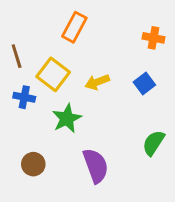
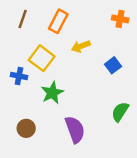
orange cross: (153, 38) -> (120, 19), moved
brown line: (17, 56) -> (23, 19), moved, turned 36
yellow arrow: (97, 82) -> (81, 46), moved

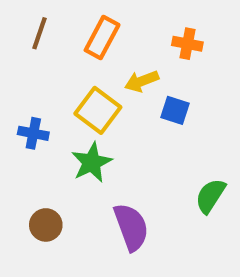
orange cross: (120, 19) -> (187, 44), moved
yellow square: (42, 58) -> (98, 110), moved
blue square: (113, 65) -> (175, 110), moved, turned -35

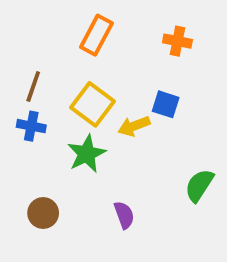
brown line: (40, 33) -> (33, 87), moved
yellow arrow: (142, 81) -> (134, 126), moved
purple semicircle: (131, 227) -> (124, 215), size x0.6

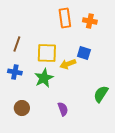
orange rectangle: (96, 35) -> (65, 18), moved, turned -36
yellow square: (93, 104) -> (47, 53), turned -35
blue cross: (31, 126) -> (15, 72), moved

